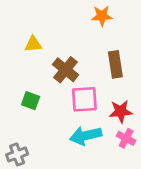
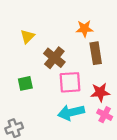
orange star: (102, 16) -> (85, 29), moved
yellow triangle: (33, 44) -> (28, 36), turned -40
green square: (31, 101) -> (25, 83), turned -32

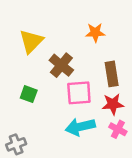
yellow triangle: (28, 36) -> (31, 41), size x1.5
brown rectangle: (96, 53) -> (112, 74), moved
green square: (25, 83) -> (29, 94), turned 32

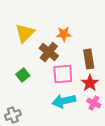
orange star: (95, 33) -> (64, 34), moved
green square: (29, 94) -> (23, 75), turned 32
red star: (113, 104) -> (90, 83), turned -30

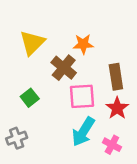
cyan arrow: (64, 101) -> (83, 132), turned -45
pink cross: (94, 103) -> (112, 145), moved
gray cross: (13, 115) -> (17, 138), moved

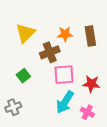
brown cross: (64, 68) -> (50, 52), turned 30
brown rectangle: (116, 77) -> (90, 36), moved
red star: (117, 108) -> (91, 84), turned -30

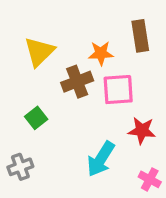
brown rectangle: (90, 36) -> (140, 36), moved
pink square: (64, 75) -> (118, 90), moved
pink cross: (87, 112) -> (150, 179), moved

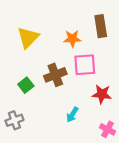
brown cross: (77, 82) -> (55, 75), moved
cyan arrow: (101, 159) -> (72, 115), size x0.6

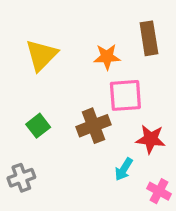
brown cross: (55, 75) -> (94, 126), moved
cyan arrow: (72, 115) -> (124, 169), moved

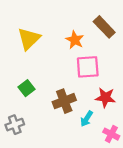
brown rectangle: (149, 38) -> (104, 27), turned -35
orange star: (107, 57) -> (75, 40), turned 30
brown cross: (94, 126) -> (64, 101), moved

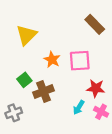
orange star: (75, 40) -> (52, 60), moved
brown cross: (64, 101) -> (44, 92), moved
pink cross: (111, 134) -> (101, 112), moved

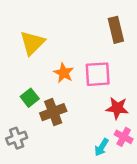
brown rectangle: (95, 24) -> (116, 30), turned 30
cyan arrow: (79, 108) -> (102, 147), moved

